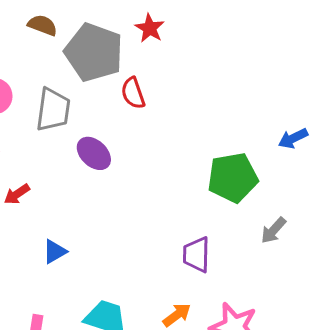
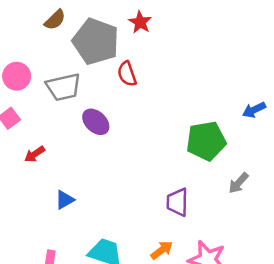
brown semicircle: (43, 25) -> (55, 20), turned 115
gray trapezoid: (53, 110) -> (63, 87), turned 69

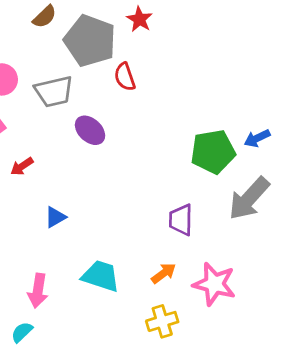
blue arrow: (254, 110) -> (257, 138), moved
gray arrow: (238, 183) -> (249, 198), size x1.8

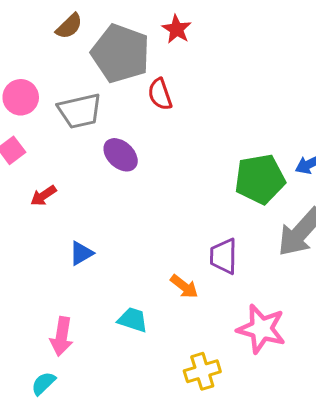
orange arrow: (164, 273) -> (184, 286), moved, turned 75
cyan trapezoid: (101, 276) -> (133, 320), size x0.7

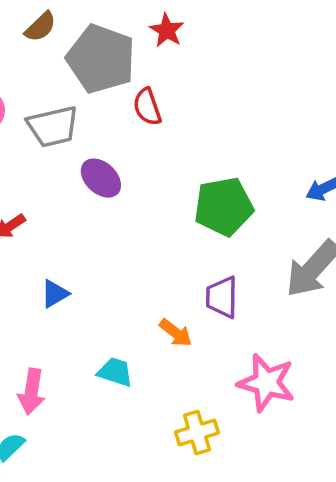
green pentagon: (260, 179) -> (224, 207), moved

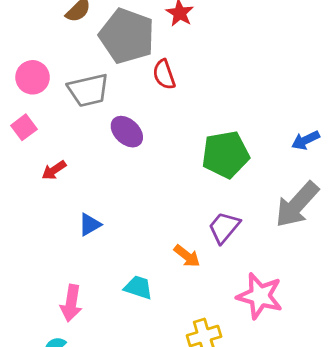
purple trapezoid: (222, 297) -> (224, 227), turned 39

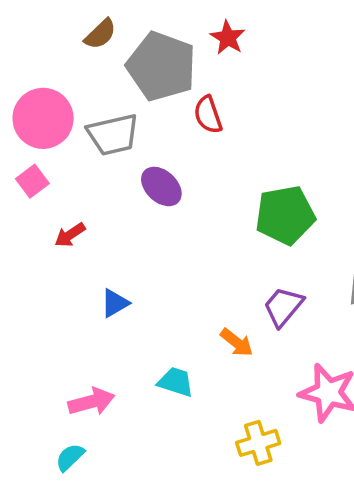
pink circle: (33, 77) -> (43, 118), size x1.4
pink arrow: (71, 303) -> (91, 402), turned -114

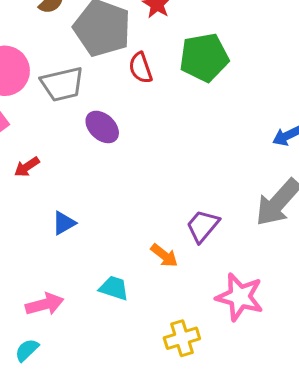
green pentagon: (285, 215) -> (204, 58), moved

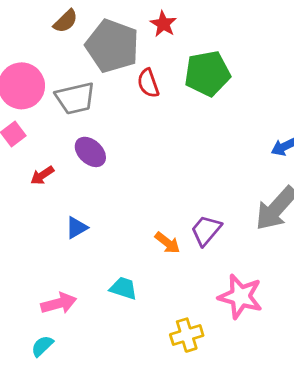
purple ellipse: (102, 127) -> (90, 152), moved
orange arrow: (164, 256) -> (167, 243), moved

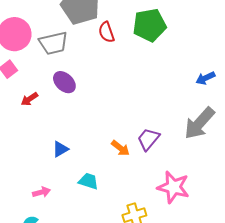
blue triangle: (77, 228) -> (60, 149), moved
pink arrow: (59, 303) -> (41, 192), size x0.7

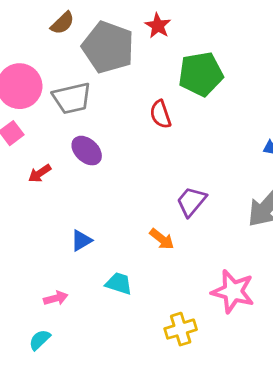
red semicircle: (106, 32) -> (160, 114), moved
purple trapezoid: (148, 139) -> (191, 202), moved

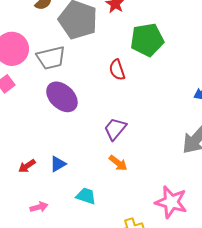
purple ellipse: (87, 151) -> (62, 97), size x1.4
red arrow: (40, 173) -> (27, 166), moved
purple trapezoid: (191, 202) -> (115, 129), moved

